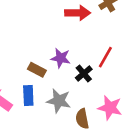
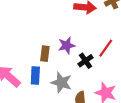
purple star: (61, 58) -> (67, 45), turned -30
brown rectangle: (37, 70) -> (45, 54), turned 64

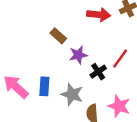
brown rectangle: (45, 54) -> (58, 36), moved, turned -56

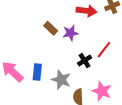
purple star: (78, 55) -> (70, 33), moved

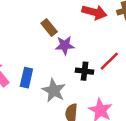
purple star: (70, 33) -> (65, 45), moved
black cross: (85, 61) -> (85, 71), turned 32

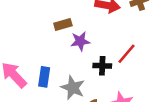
brown rectangle: (49, 28) -> (63, 24), turned -63

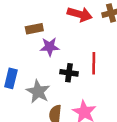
red line: (126, 54) -> (94, 63), turned -45

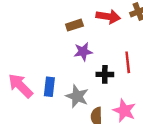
brown rectangle: (34, 29) -> (74, 25), moved

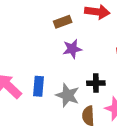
black cross: (105, 74) -> (96, 83), moved

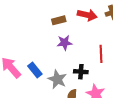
blue rectangle: (38, 86) -> (35, 70), turned -49

